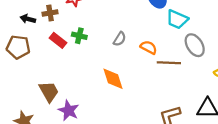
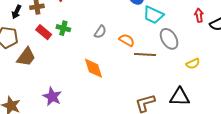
black arrow: (28, 19) -> (16, 12), turned -80
brown trapezoid: (49, 92) -> (26, 57), moved, turned 65

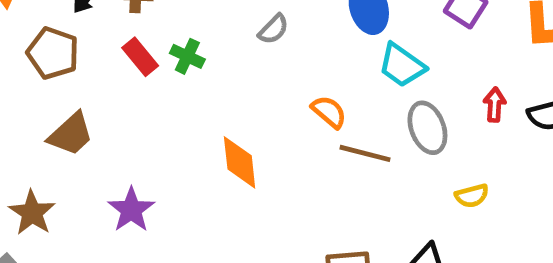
red arrow: (199, 15) -> (495, 105), moved
gray semicircle: (100, 32) -> (273, 29), moved
brown trapezoid: (26, 57) -> (71, 134), moved

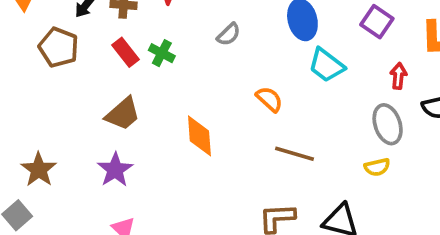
red arrow: (495, 105) -> (398, 76), moved
gray ellipse: (427, 128) -> (388, 124), moved
brown trapezoid: (71, 134) -> (123, 114), moved
brown line: (365, 153) -> (294, 154), moved

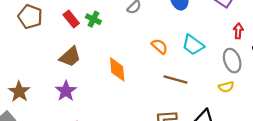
cyan trapezoid: (326, 65) -> (193, 45), moved

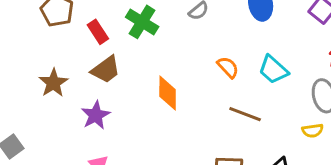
red rectangle: (71, 19) -> (98, 32), moved
green cross: (93, 19) -> (142, 22), size x1.5
brown star: (19, 92) -> (53, 83), moved

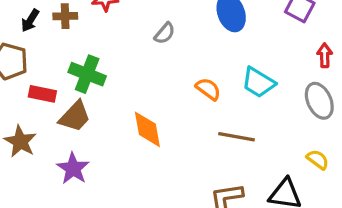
green cross: (142, 22) -> (87, 74), moved
red rectangle: (98, 32) -> (42, 94), moved, turned -35
yellow semicircle: (313, 131) -> (318, 160), moved, turned -125

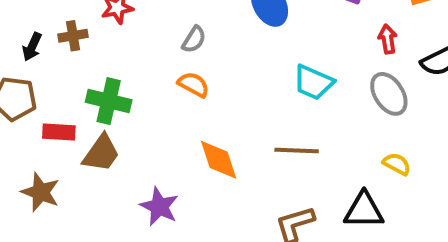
orange semicircle: (208, 89) -> (193, 84), moved
orange diamond: (147, 129) -> (219, 160), moved
purple star: (73, 168) -> (159, 207), moved

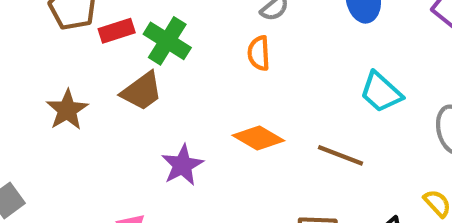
orange semicircle: (193, 84) -> (259, 53), turned -140
red rectangle: (59, 132) -> (117, 31), moved, turned -40
orange diamond: (219, 160) -> (258, 138), turned -60

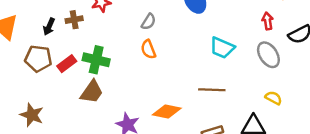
brown star: (67, 110) -> (32, 115), moved
orange diamond: (258, 138) -> (167, 111), moved

